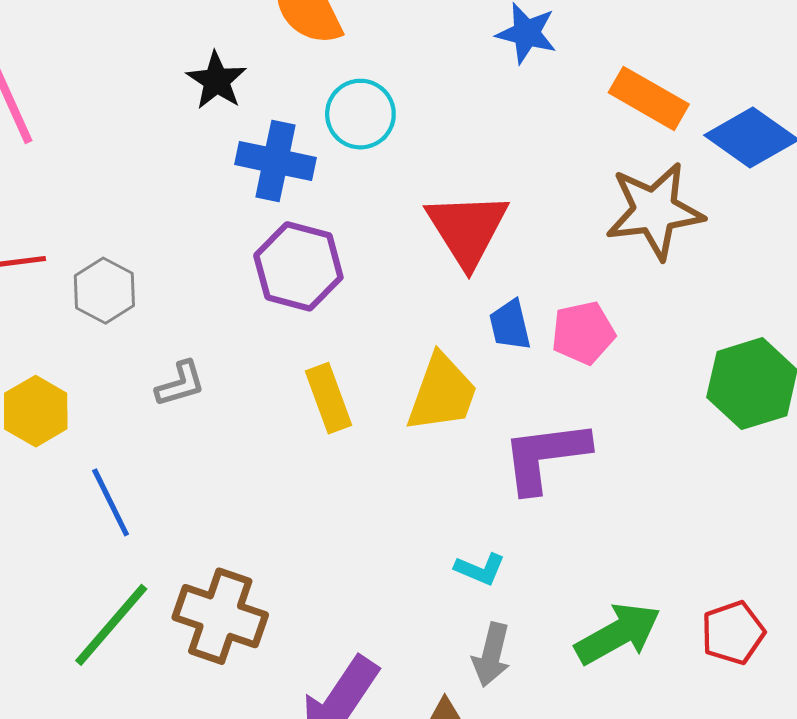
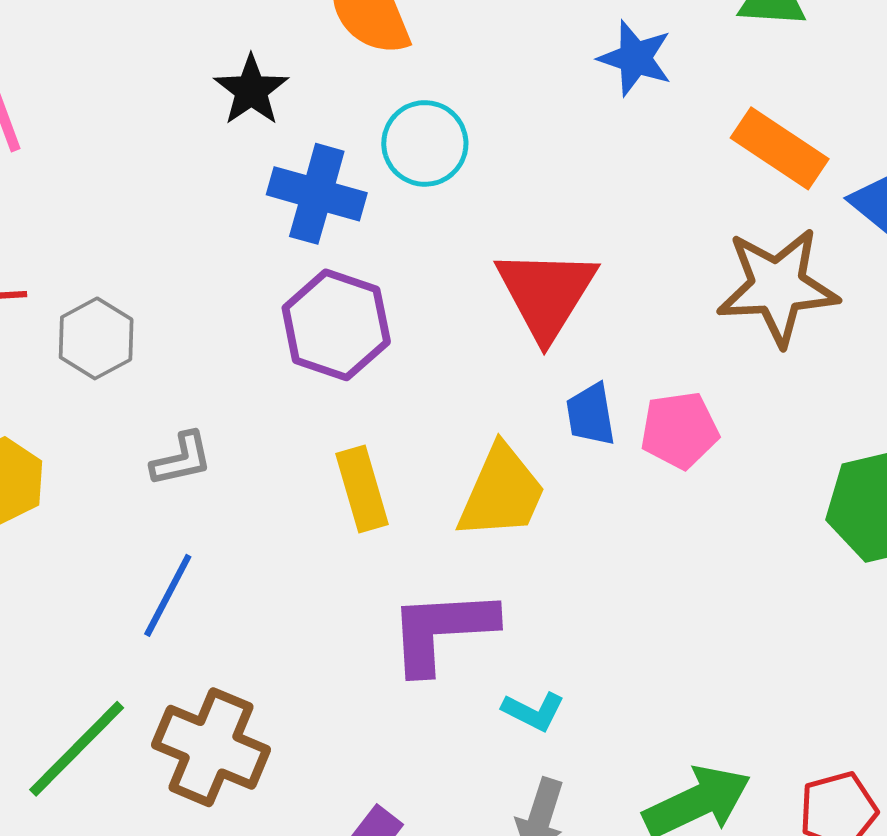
purple L-shape: (545, 456) -> (442, 630), moved
blue line: (111, 502) -> (168, 595), moved, turned 50

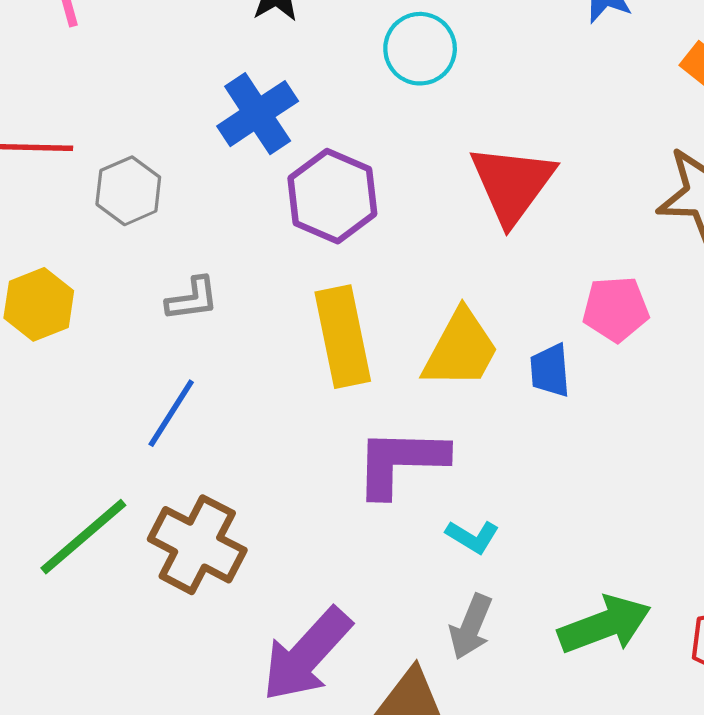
blue cross: (317, 194) -> (258, 114), moved, turned 36
blue trapezoid: (591, 415) -> (550, 370), moved
yellow rectangle: (362, 489) -> (343, 337), size x1.4

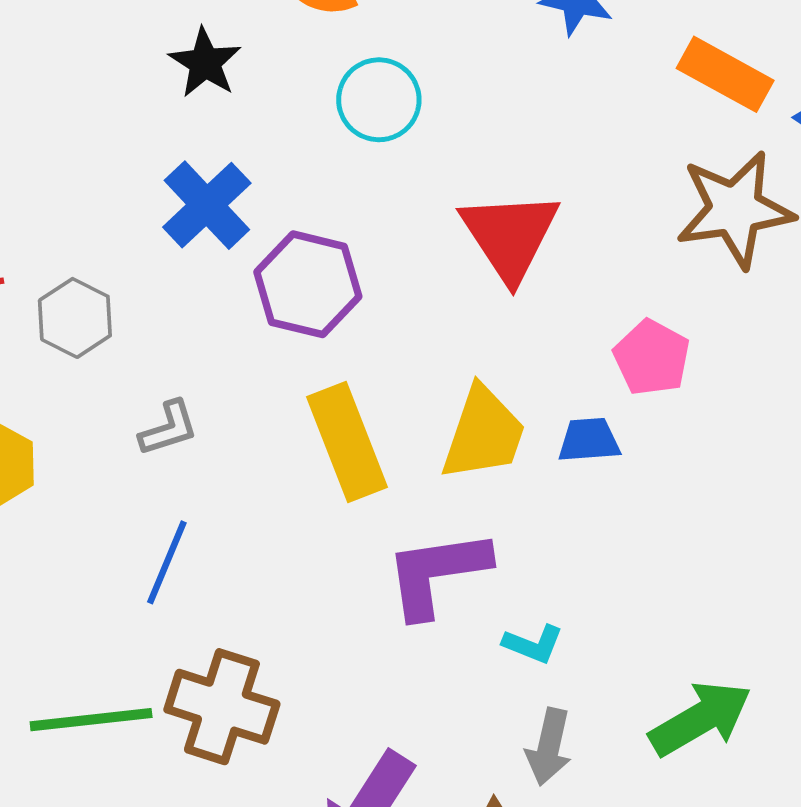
pink pentagon: (616, 309) -> (652, 358), turned -30
blue trapezoid: (550, 370) -> (589, 440), turned 100
green line: (83, 537) -> (91, 720), turned 44

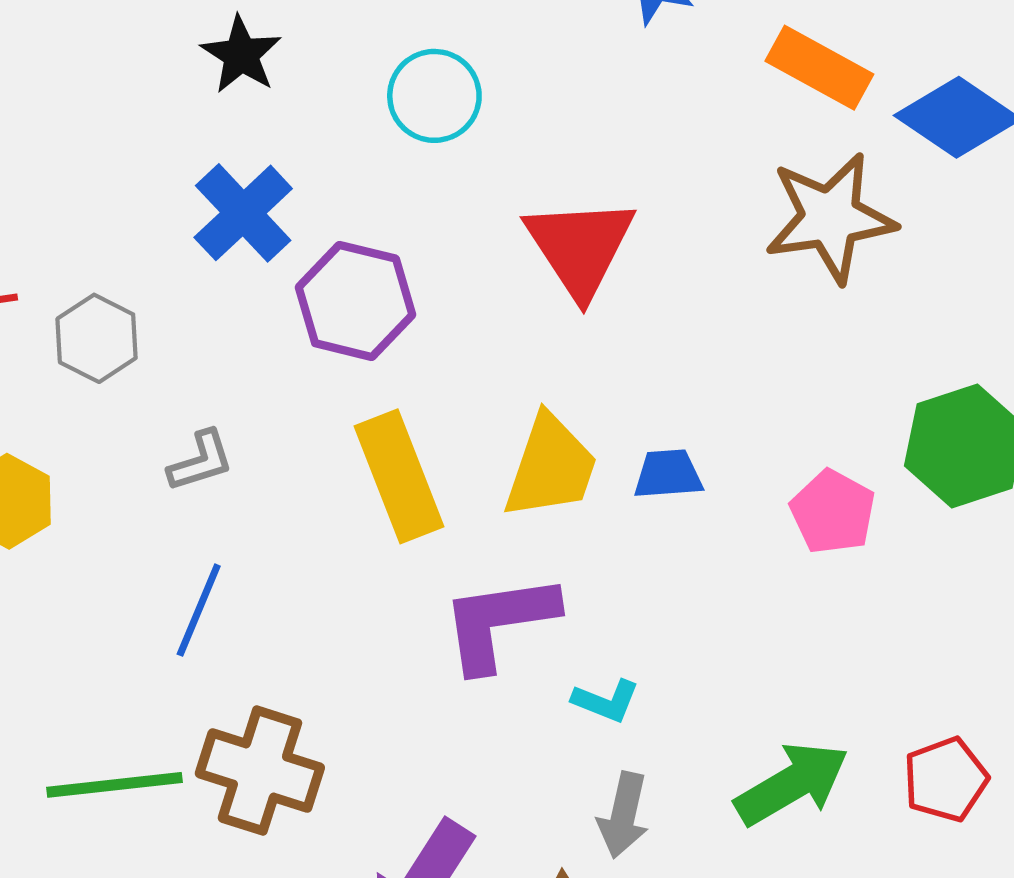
pink pentagon: (652, 358) -> (833, 512), moved

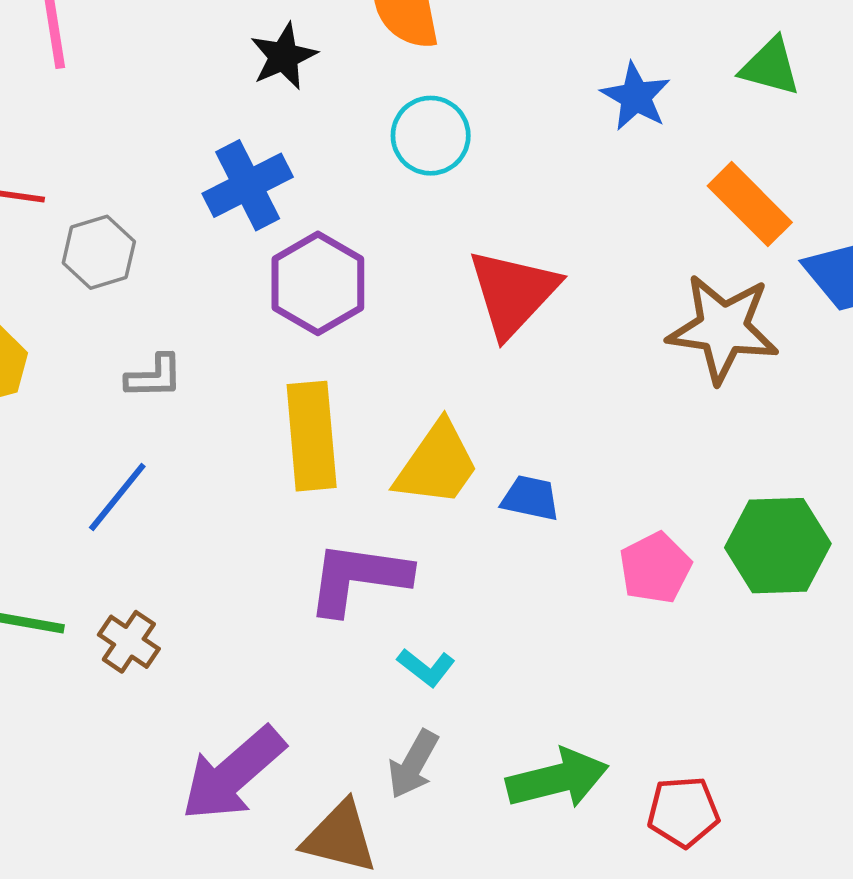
brown cross: (260, 771) -> (129, 642), size x0.6

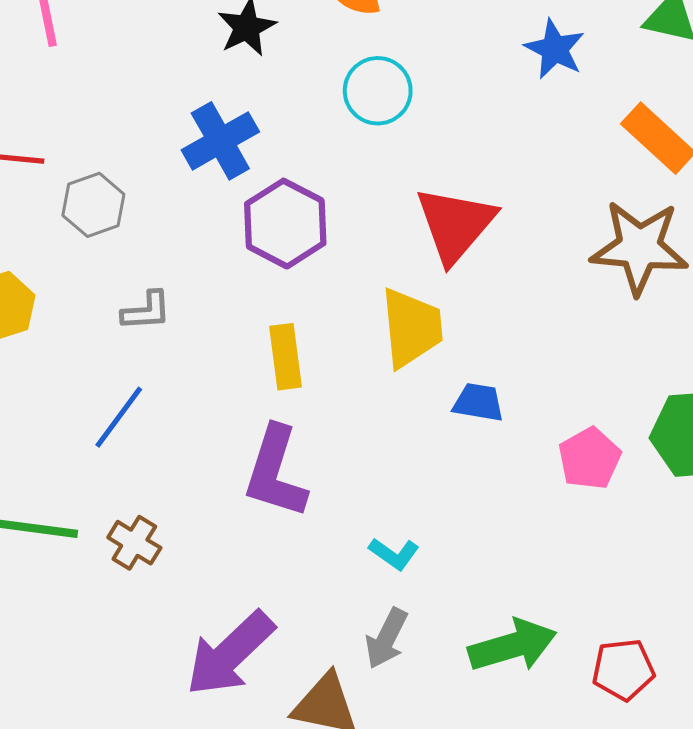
yellow rectangle: (312, 436) -> (286, 357), size x0.7
yellow trapezoid: (437, 464) -> (412, 328), moved, turned -38
purple L-shape: (358, 578) -> (275, 472), moved, turned -78

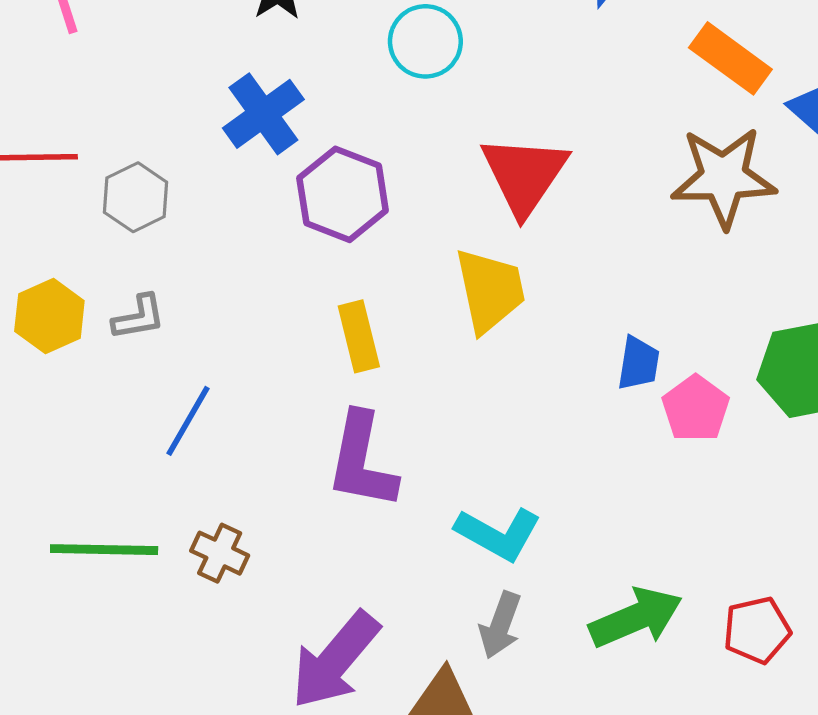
gray L-shape: (146, 311) -> (139, 317), moved
blue trapezoid: (478, 402) -> (638, 363), moved, turned 96
cyan L-shape: (394, 554) -> (498, 534), size x1.6

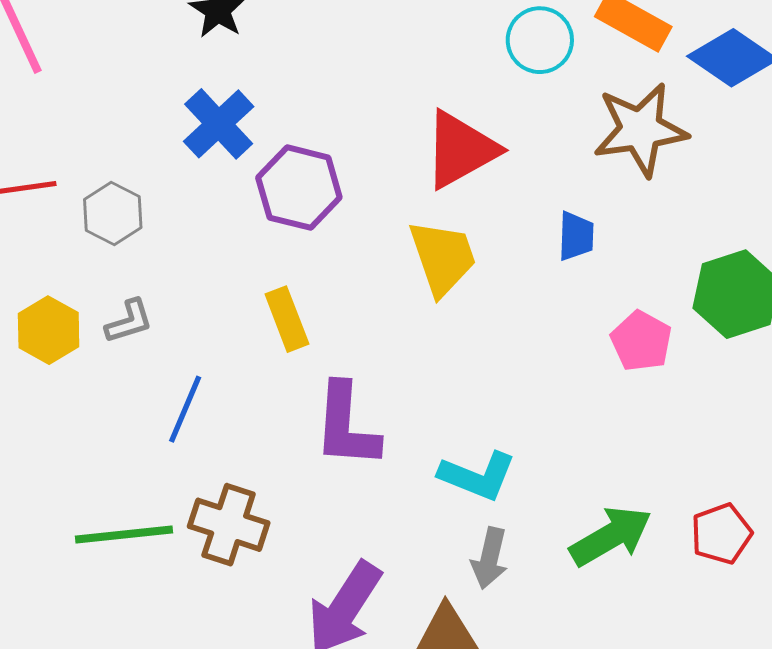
cyan circle: (425, 41) -> (540, 40), moved
red triangle: (524, 175) -> (461, 150), turned 34
yellow rectangle: (359, 336) -> (287, 319), moved
blue trapezoid: (638, 363) -> (576, 236), moved
brown cross: (220, 553) -> (229, 525), size x1.5

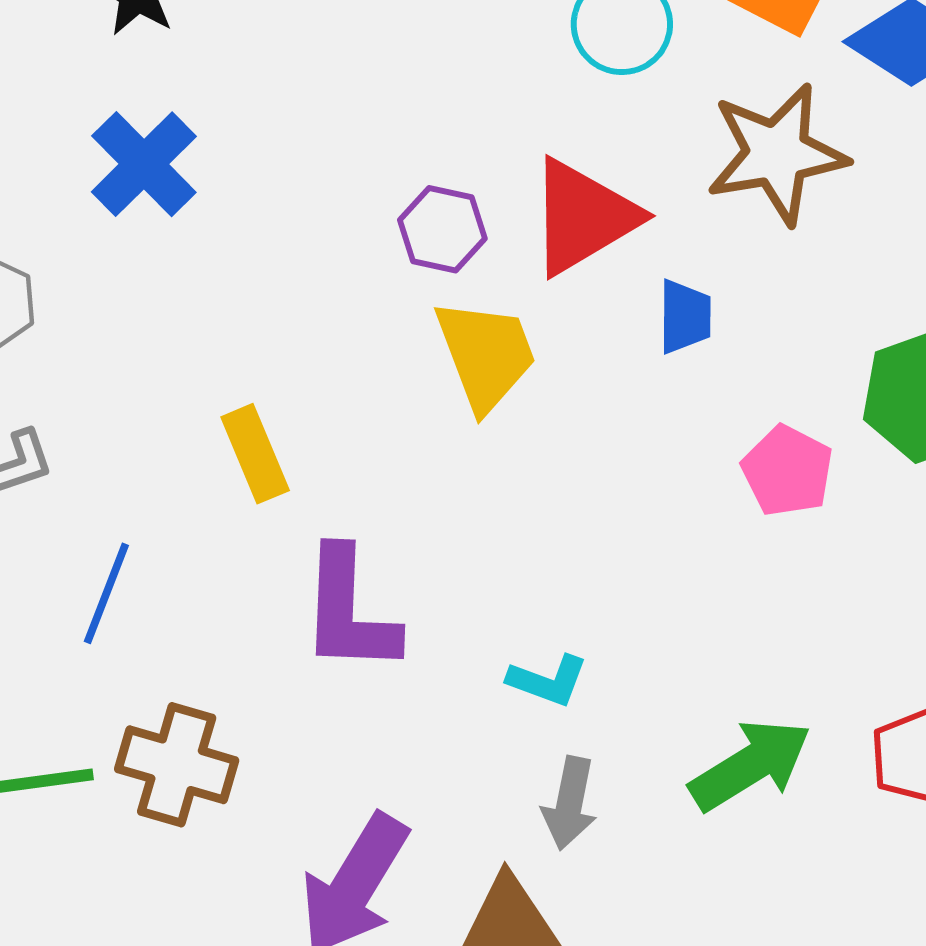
red triangle: (461, 150) -> (583, 217), moved
purple hexagon: (299, 188) -> (442, 229), moved, size x0.7
cyan L-shape: (477, 476) -> (548, 681), size x0.7

